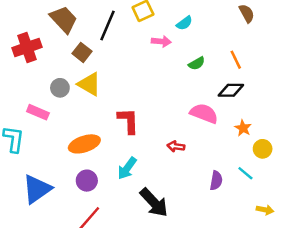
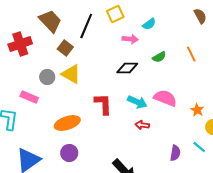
black diamond: (231, 90) -> (127, 68), moved
cyan arrow: (127, 168) -> (137, 102), moved, turned -102

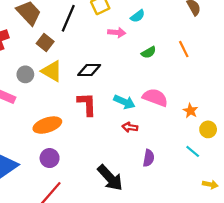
black diamond: (127, 68) -> (89, 70), moved
purple semicircle: (175, 153) -> (149, 158), moved

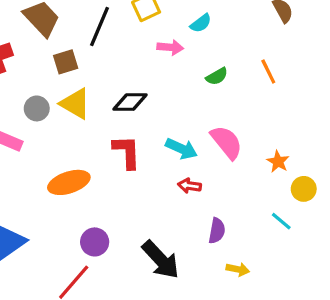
brown square: (45, 42) -> (66, 62), turned 35
pink semicircle: (155, 98) -> (227, 142), turned 30
purple circle: (50, 158) -> (95, 242), moved
yellow arrow: (210, 184) -> (238, 269), moved

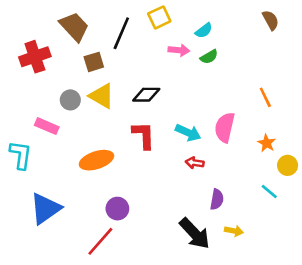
orange line: (268, 71) -> (265, 97), moved
green semicircle: (217, 76) -> (209, 57), moved
pink semicircle: (227, 142) -> (225, 127), turned -128
black arrow: (161, 260) -> (195, 233), moved

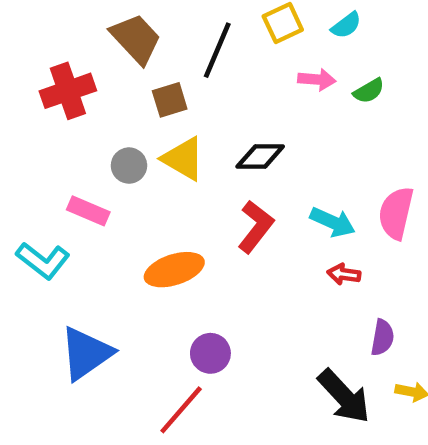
cyan semicircle: (204, 31) -> (346, 25), moved
red L-shape: (144, 135) -> (256, 227), turned 40
cyan L-shape: (21, 155) -> (43, 261), turned 120

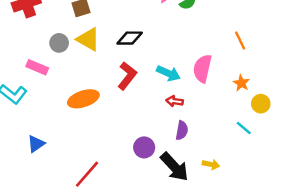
purple semicircle: (382, 337) -> (182, 130), moved
blue triangle: (86, 353) -> (36, 144), size x0.6
purple circle: (210, 353) -> (144, 147), moved

